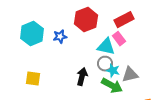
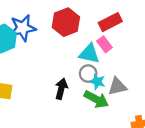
blue star: (60, 37) -> (23, 28), moved, size x1.6

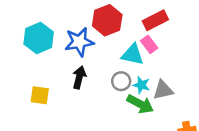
blue star: (23, 28) -> (79, 42), moved
gray circle: (88, 74) -> (121, 81), moved
black arrow: (61, 89) -> (79, 77), moved

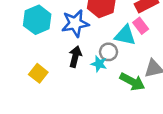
gray circle: (121, 81) -> (109, 52), moved
cyan star: (141, 85) -> (99, 64), moved
yellow square: (40, 95) -> (38, 73), turned 30

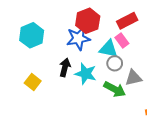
blue star: (75, 23) -> (78, 38), moved
gray circle: (109, 52) -> (115, 63), moved
cyan star: (99, 64) -> (86, 74), size x1.5

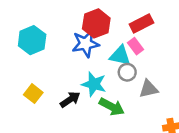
black arrow: (65, 67) -> (70, 100), moved, turned 42
green arrow: (115, 89) -> (112, 107), moved

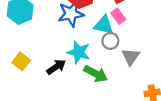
gray triangle: (149, 89) -> (131, 57), turned -42

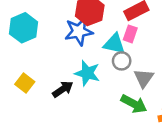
pink rectangle: (118, 16) -> (130, 34), turned 56
green arrow: (96, 74) -> (134, 104), moved

